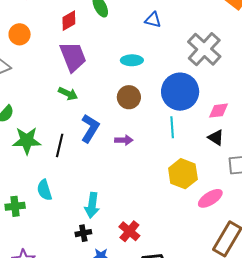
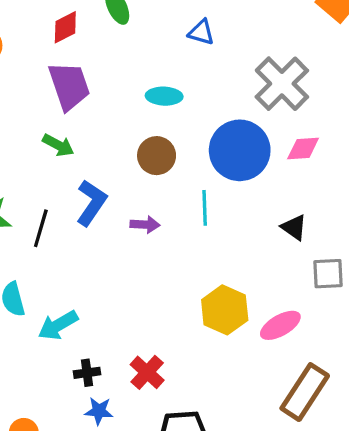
pink diamond: (219, 111) -> (303, 149), moved
cyan line: (172, 127) -> (205, 208), moved
yellow hexagon: (183, 174) -> (225, 310), moved
cyan arrow: (92, 205) -> (58, 325), moved, turned 50
black cross: (83, 233) -> (87, 373), moved

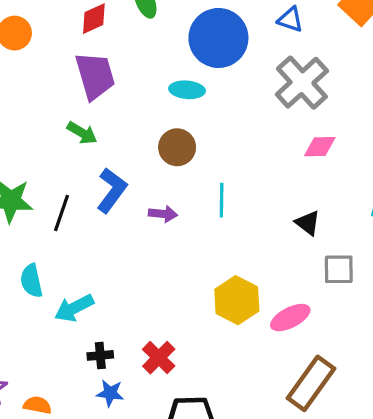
blue triangle: (201, 32) -> (290, 19), moved
blue circle: (240, 150) -> (218, 38), moved

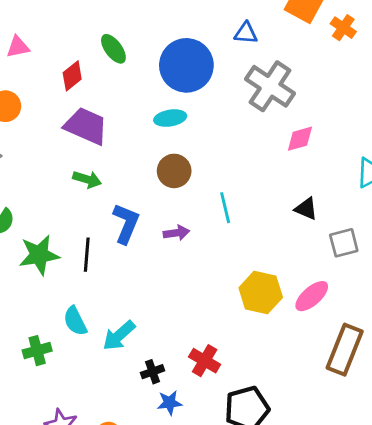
purple trapezoid: (95, 76) -> (86, 126), turned -36

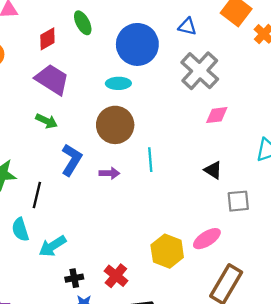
brown circle: (174, 171) -> (115, 125), size x1.4
black line: (87, 255) -> (37, 195), moved
yellow hexagon: (261, 293) -> (167, 251), moved

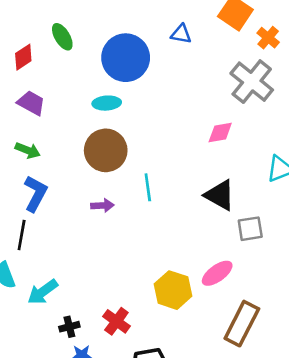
gray cross: (200, 71) -> (252, 82), moved
purple trapezoid: (52, 79) -> (31, 103), size x0.7
blue L-shape: (72, 160) -> (36, 194), moved
black triangle: (213, 170) -> (220, 195), size x1.5

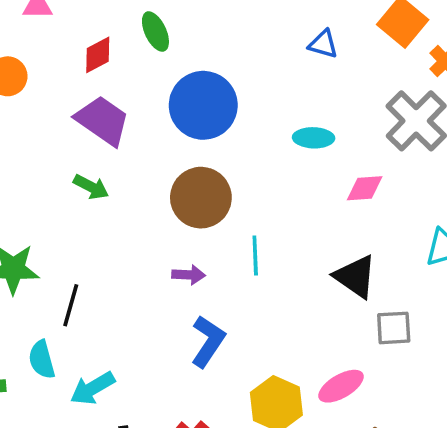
blue circle: (126, 58) -> (203, 105), moved
purple trapezoid: (31, 103) -> (103, 121), size x1.4
cyan ellipse: (107, 103) -> (314, 138), moved
blue L-shape: (36, 194) -> (208, 341), moved

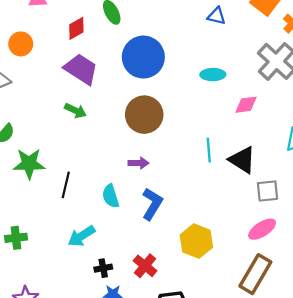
cyan line: (255, 256) -> (209, 150), moved
cyan semicircle: (42, 360) -> (111, 196), moved
pink ellipse: (341, 386) -> (262, 229), moved

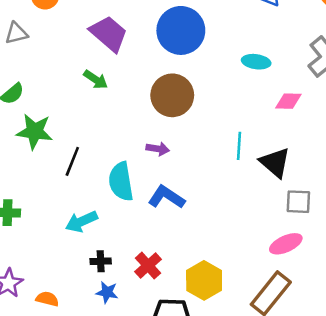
cyan semicircle: (111, 196) -> (121, 181), size x1.4
blue L-shape: (152, 204) -> (166, 197), turned -96
yellow hexagon: (196, 241) -> (204, 280), moved

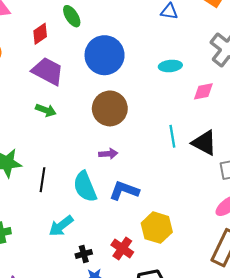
yellow hexagon: (204, 280) -> (157, 228), moved

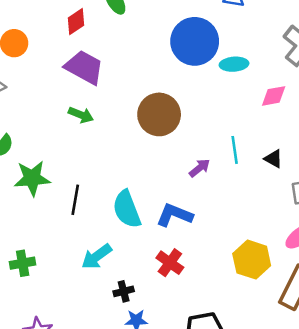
blue circle: (105, 55) -> (195, 41), moved
black triangle: (204, 143) -> (273, 159), size x0.6
purple arrow: (108, 154) -> (200, 168), moved, turned -36
yellow hexagon: (157, 228) -> (252, 260), moved
red cross: (122, 249) -> (170, 263), moved

